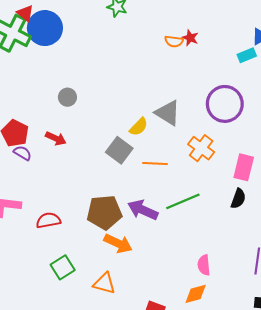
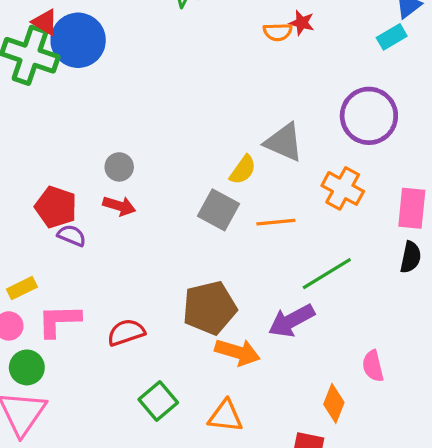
gray circle: (67, 97) -> (119, 167), moved
purple arrow: (143, 210) -> (291, 321), moved, turned -44
orange diamond: (196, 294) -> (334, 403), moved, turned -45

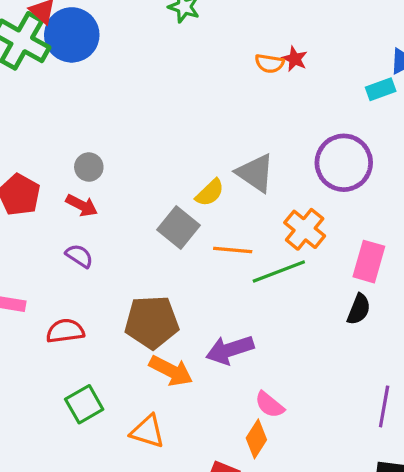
purple semicircle: (72, 236) -> (79, 256), moved
green line: (327, 274) -> (279, 272), moved
pink semicircle: (373, 366) -> (270, 405), moved, turned -48

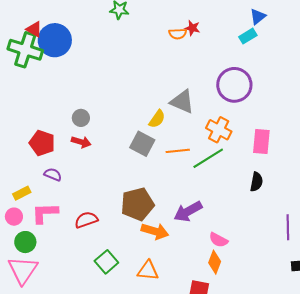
purple semicircle: (79, 256) -> (53, 174), moved
black semicircle: (359, 309) -> (256, 182), moved

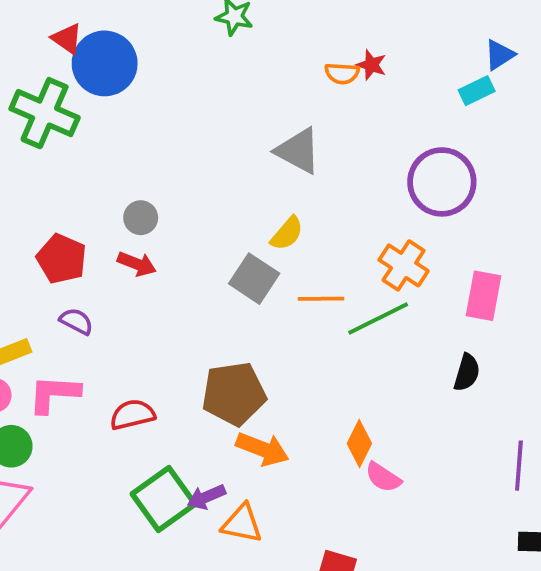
green cross: (25, 50) -> (45, 113), moved
gray triangle: (182, 102) -> (298, 151), moved
purple arrow: (188, 211) -> (206, 497), moved, size x0.7
green square: (106, 262) -> (164, 499), size x1.4
orange diamond: (215, 262) -> (359, 443), moved

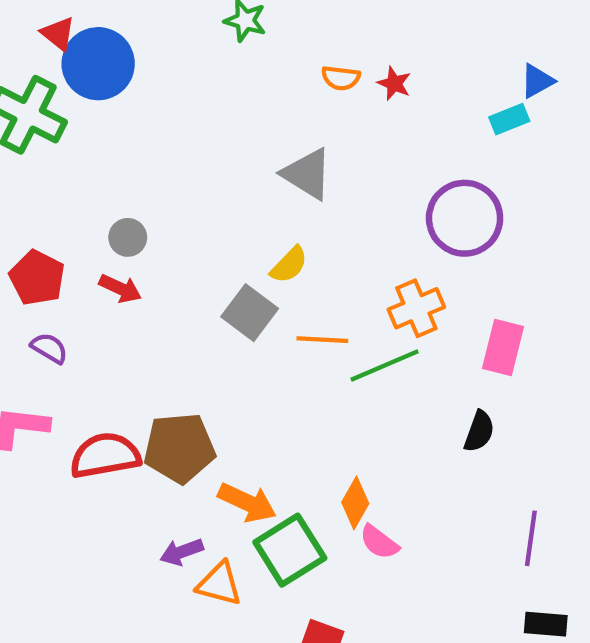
orange semicircle: (342, 73) -> (341, 78), moved
orange cross: (404, 265) -> (416, 308), turned 30
brown pentagon: (234, 394) -> (179, 448), moved
red semicircle: (132, 415) -> (105, 455), size x1.4
green square: (164, 499) -> (290, 550), moved

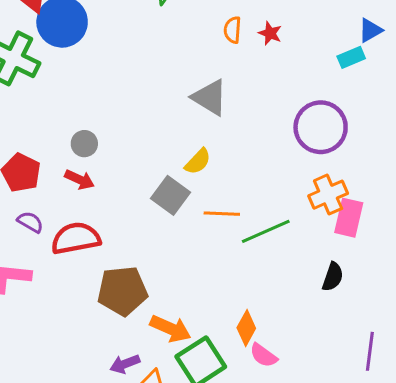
orange semicircle: (341, 78) -> (233, 30), turned 88
orange cross: (416, 308) -> (328, 195), moved
red semicircle: (105, 455) -> (76, 238), moved

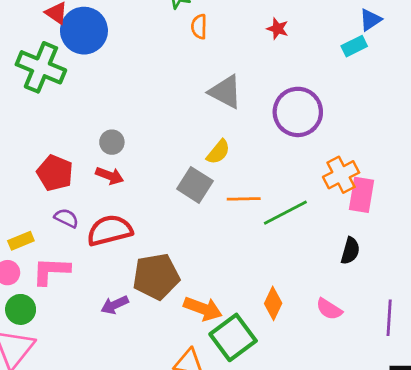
orange semicircle: (233, 30) -> (199, 27), moved
purple circle: (321, 127) -> (298, 112), moved
pink semicircle: (263, 355) -> (329, 309), moved
purple arrow: (125, 364) -> (115, 305), moved

